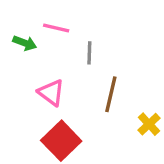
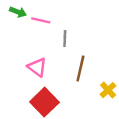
green arrow: (25, 43) -> (18, 12), moved

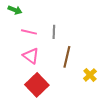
pink line: (41, 20) -> (29, 32), moved

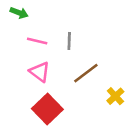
brown line: (67, 57) -> (86, 73), turned 40

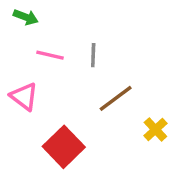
pink triangle: (40, 72) -> (24, 97), moved

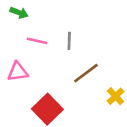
pink triangle: (24, 97) -> (18, 72), turned -45

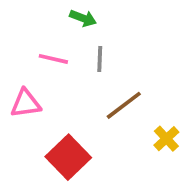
green arrow: (19, 13) -> (83, 18), moved

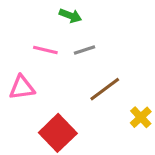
gray line: (100, 59) -> (84, 50), turned 70

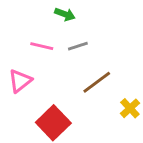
pink triangle: (22, 88) -> (20, 81), turned -30

